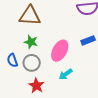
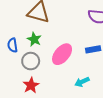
blue semicircle: (12, 60) -> (12, 45), moved
cyan arrow: (66, 74) -> (82, 82), moved

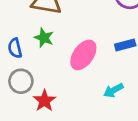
gray circle: (31, 61) -> (21, 81), moved

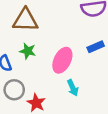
cyan arrow: (114, 90) -> (73, 88), moved, turned -77

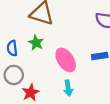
pink ellipse: (62, 60) -> (66, 60), turned -75

